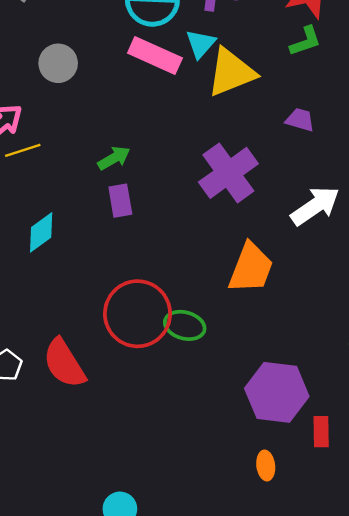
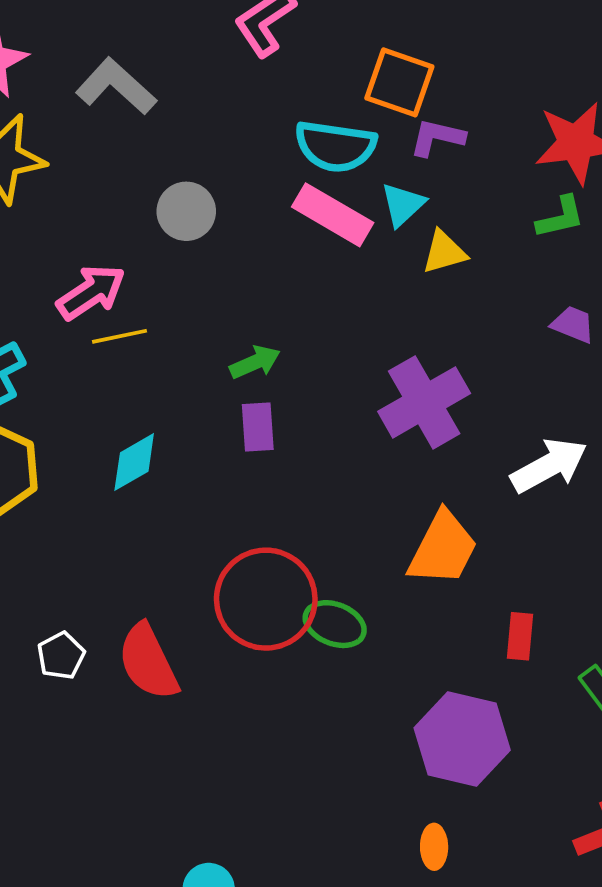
yellow triangle: (231, 72) -> (444, 252), size x0.6
purple trapezoid: (300, 120) -> (573, 324), moved
red rectangle: (321, 432) -> (520, 636), moved

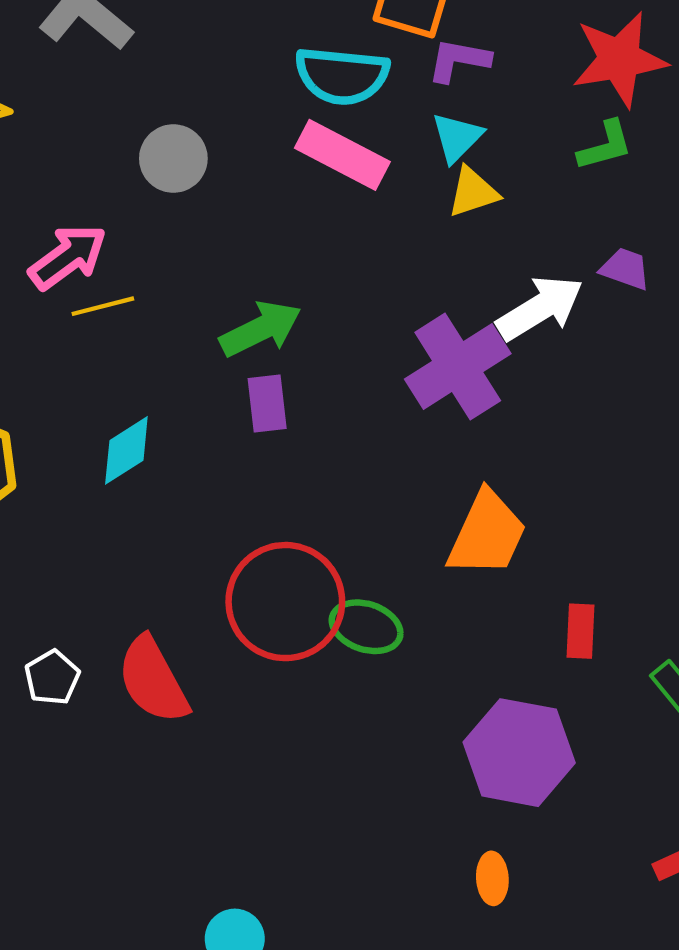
cyan triangle: (403, 205) -> (457, 137), moved
green arrow: (255, 362) -> (261, 329), size x1.4
white arrow: (549, 466) -> (540, 308), moved

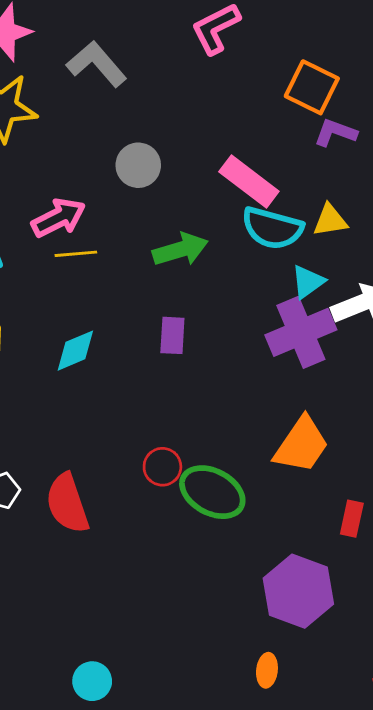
cyan semicircle: (342, 76) -> (272, 228), moved
cyan triangle: (457, 137) -> (308, 282), moved
green arrow: (261, 329) -> (180, 250), moved
red circle: (285, 602) -> (162, 467), size x0.5
green ellipse: (366, 627) -> (212, 492), size x1.4

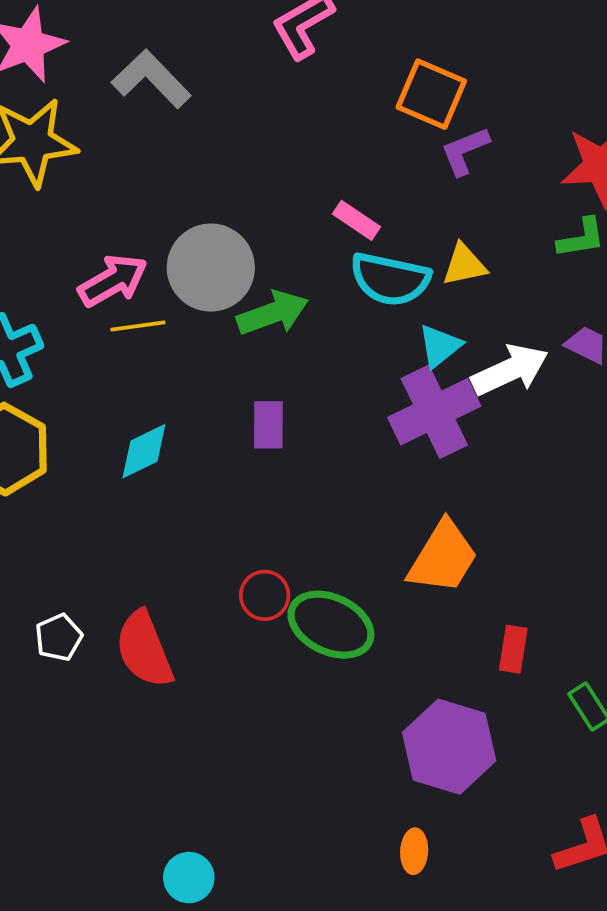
purple L-shape: (335, 133) -> (465, 151), turned -39
gray circle: (138, 165) -> (211, 268), moved, size x1.5
pink rectangle: (249, 182) -> (357, 220), size x0.6

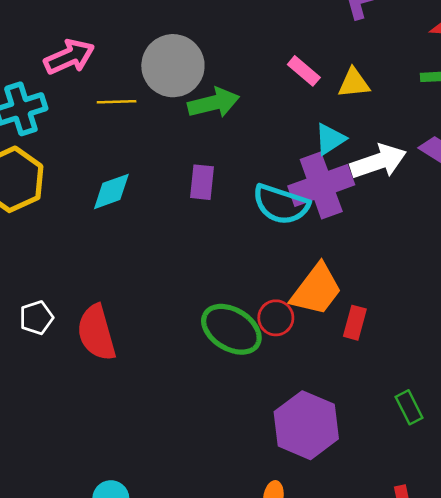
pink rectangle: (357, 220) -> (304, 71), moved
cyan semicircle: (390, 279) -> (281, 204), moved
pink arrow: (113, 281) -> (69, 57), moved
red circle: (265, 595) -> (276, 318), moved
red rectangle: (513, 649) -> (355, 323), moved

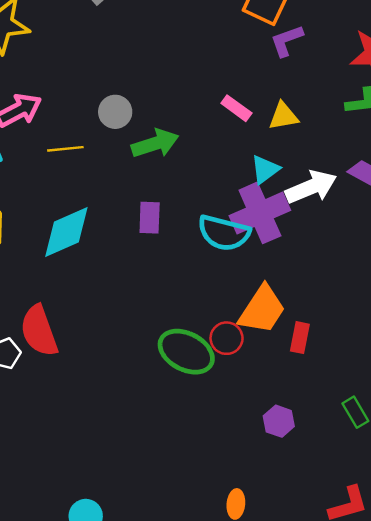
gray circle: (173, 66) -> (115, 112), size x0.6
cyan diamond: (111, 191) -> (66, 232), size x1.4
red semicircle: (96, 333) -> (39, 331), moved
purple hexagon: (306, 425) -> (279, 421), moved, size x0.5

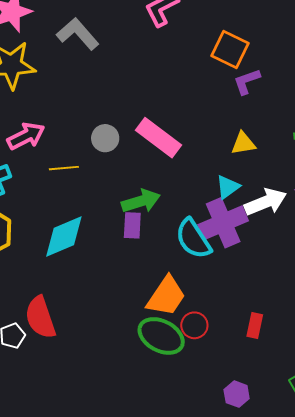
pink rectangle: (236, 108) -> (159, 138), moved, size x1.8
green arrow: (155, 144) -> (141, 201), moved
cyan semicircle: (224, 233) -> (193, 239), turned 42
orange trapezoid: (262, 310) -> (166, 296), moved

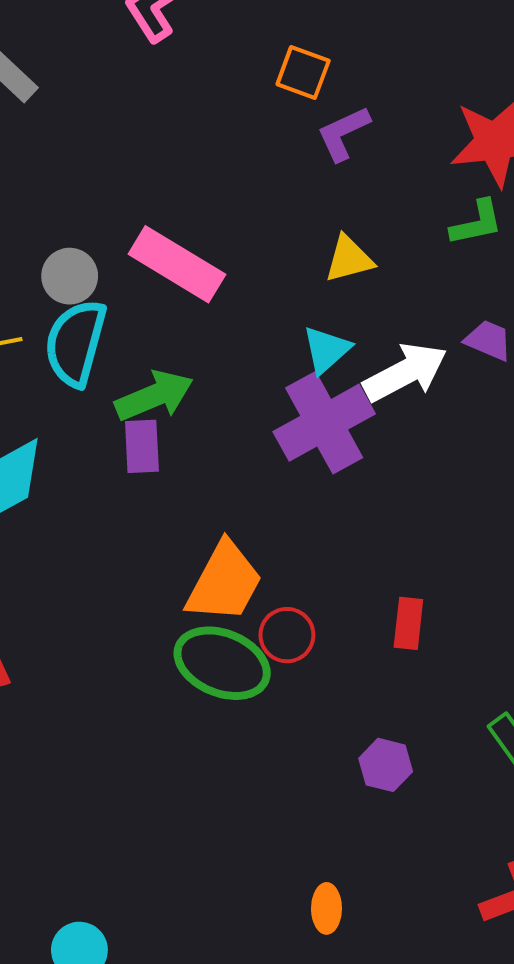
orange square: (230, 50) -> (303, 73), size x0.7
cyan semicircle: (193, 239) -> (75, 343), moved, turned 54

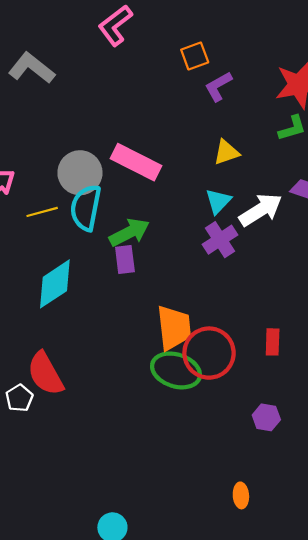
orange square: (303, 73) -> (195, 56), turned -36
gray circle: (70, 276) -> (80, 173), size x1.5
purple cross: (324, 423) -> (220, 240), size x0.7
orange trapezoid: (224, 582) -> (174, 328), turned -30
red circle: (287, 635) -> (209, 353), size x1.8

